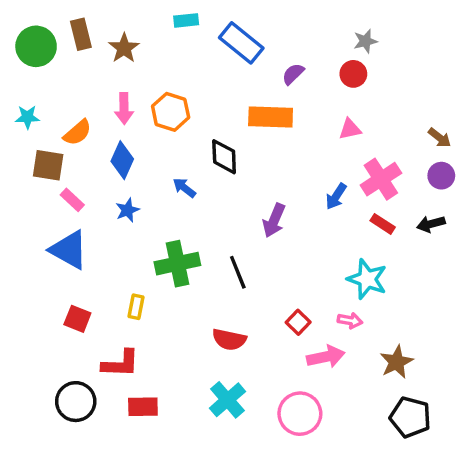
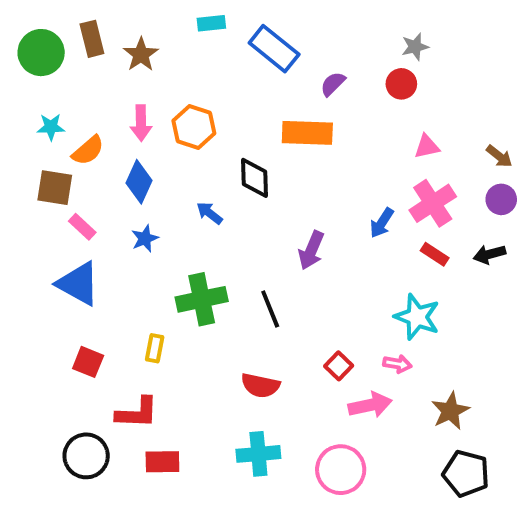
cyan star: (27, 117) -> (51, 127), moved
pink triangle: (350, 129) -> (427, 147), moved
cyan cross: (227, 400) -> (258, 454), turned 36

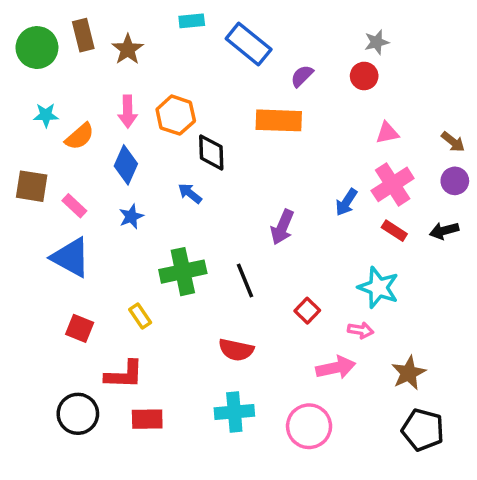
black diamond: (255, 178) -> (211, 152), moved
brown square: (55, 188) -> (32, 186), moved
yellow rectangle: (155, 348) -> (140, 316), turned -45
red square: (339, 366) -> (307, 311), moved

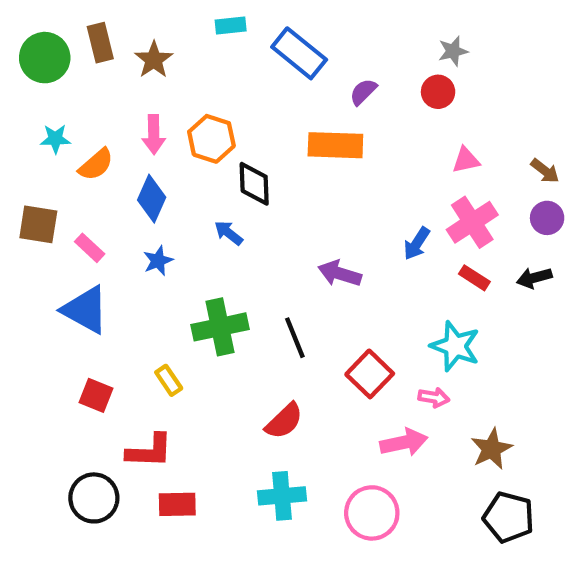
purple arrow: (282, 227) -> (340, 274), turned 84
red square: (307, 311) -> (370, 374), size x1.5
red semicircle: (236, 350) -> (284, 421), turned -56

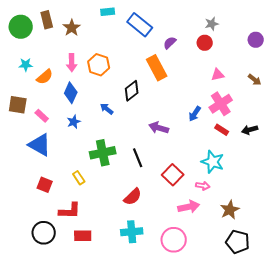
orange rectangle: (335, 145) -> (157, 68), turned 60
black diamond: (254, 184) -> (132, 91), moved, turned 55
purple circle: (547, 218) -> (256, 40), moved

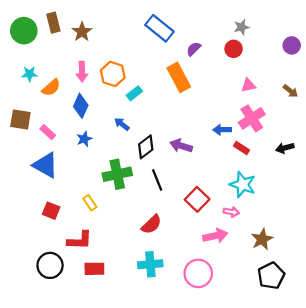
cyan rectangle: (108, 12) -> (134, 93), moved, turned -32
black diamond: (132, 91) -> (146, 147), moved
blue arrow: (195, 114) -> (222, 130), turned 56
red rectangle: (222, 130) -> (242, 148), moved
black pentagon: (238, 242) -> (271, 276), turned 30

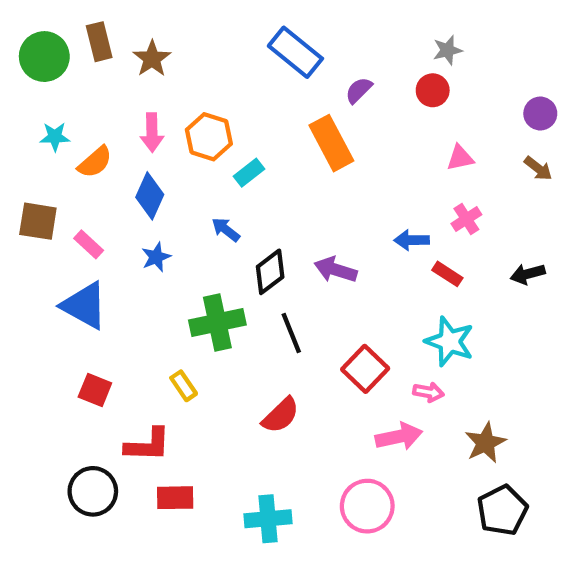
purple circle: (292, 45) -> (540, 114), moved
pink cross: (252, 118) -> (466, 219), size x0.6
yellow rectangle: (90, 203) -> (184, 386), moved
cyan cross: (150, 264) -> (268, 519), moved

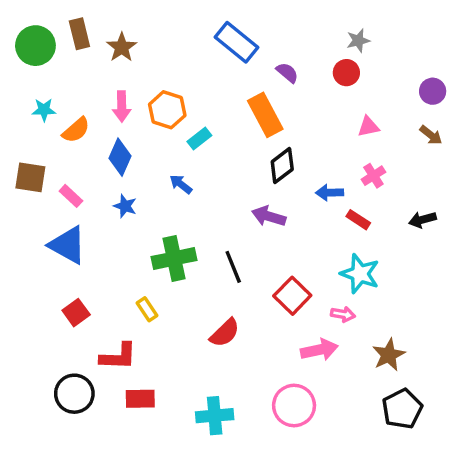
purple semicircle: (359, 90) -> (287, 73), turned 85
blue star: (156, 257) -> (125, 206), turned -30
black diamond: (270, 272) -> (282, 166), moved
red square: (95, 390) -> (76, 313), turned 32

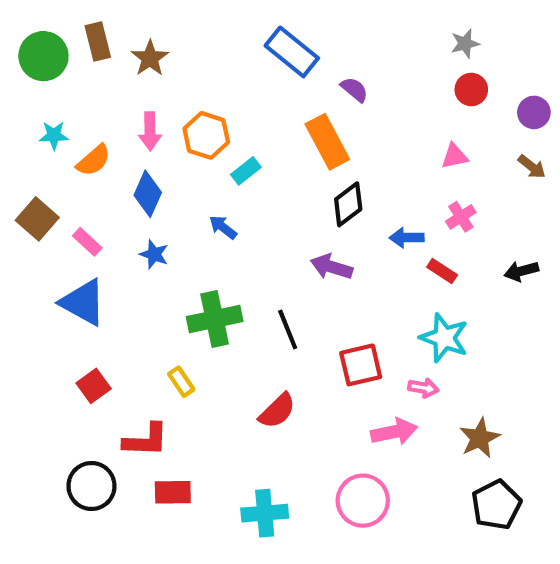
gray star: (358, 41) -> (465, 44), moved
red circle: (346, 73) -> (471, 89), moved
brown square: (30, 177) -> (37, 219), turned 32
red square: (292, 296) -> (361, 365), turned 33

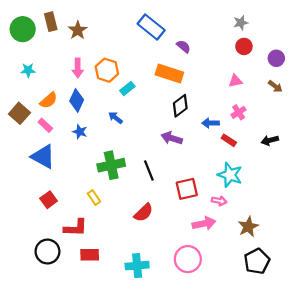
orange rectangle: (327, 142) -> (169, 73), turned -44
orange semicircle: (94, 160) -> (49, 100), moved

